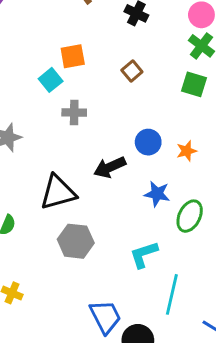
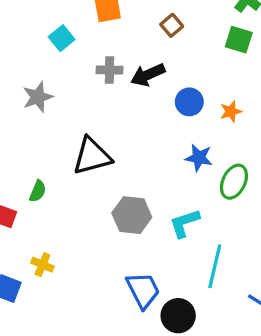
cyan square: (51, 80) -> (62, 38), moved
black arrow: (110, 167) -> (148, 75), moved
gray hexagon: (76, 241) -> (132, 215), moved

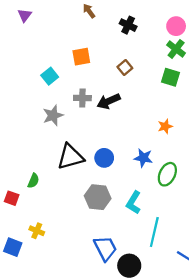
gray star: (38, 97) -> (53, 115), moved
blue circle: (189, 102) -> (104, 158), moved
cyan L-shape: (184, 223) -> (134, 203), turned -40

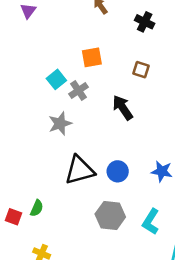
brown square: (125, 68) -> (141, 70), turned -32
gray cross: (82, 98) -> (78, 90), moved, turned -35
black arrow: (109, 101) -> (123, 108), turned 80
green semicircle: (33, 181) -> (37, 208), moved

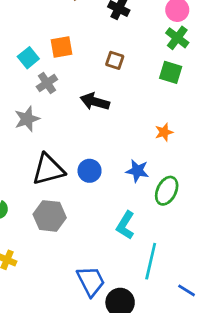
cyan square: (56, 79) -> (28, 58), moved
black arrow: (123, 108) -> (95, 102), turned -40
gray hexagon: (110, 215) -> (50, 216), moved

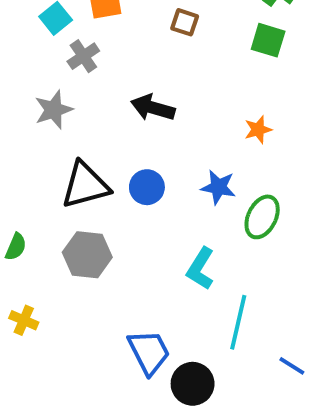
black arrow: (95, 102) -> (153, 108), moved

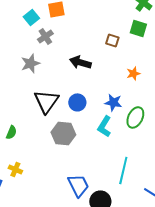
brown square: (185, 22) -> (112, 40), moved
black triangle: (85, 185) -> (46, 101), turned -40
gray hexagon: (87, 255) -> (63, 133), moved
cyan L-shape: (201, 269) -> (104, 126), moved

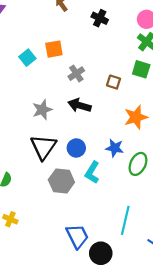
gray cross: (45, 36) -> (76, 74), moved
gray star: (30, 63) -> (42, 110), moved
orange star: (133, 73) -> (136, 117), size x1.6
cyan L-shape: (104, 126) -> (92, 172), moved

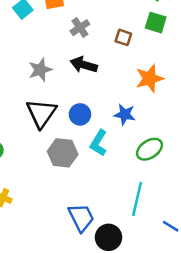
green ellipse: (138, 164) -> (149, 149), moved, turned 30

